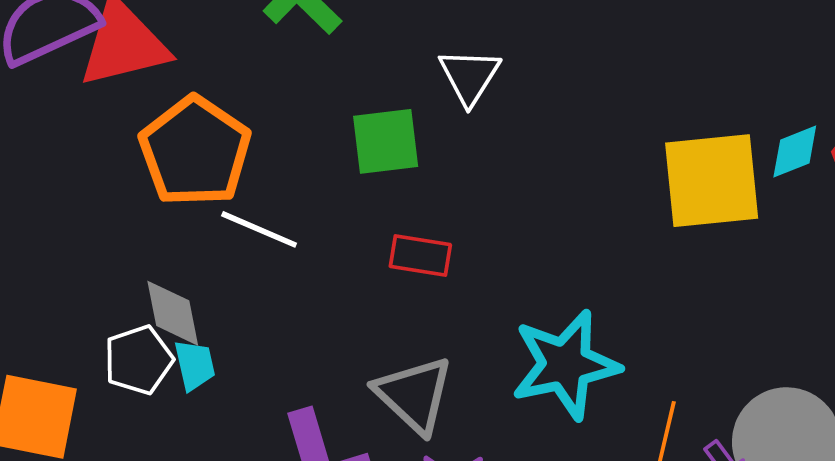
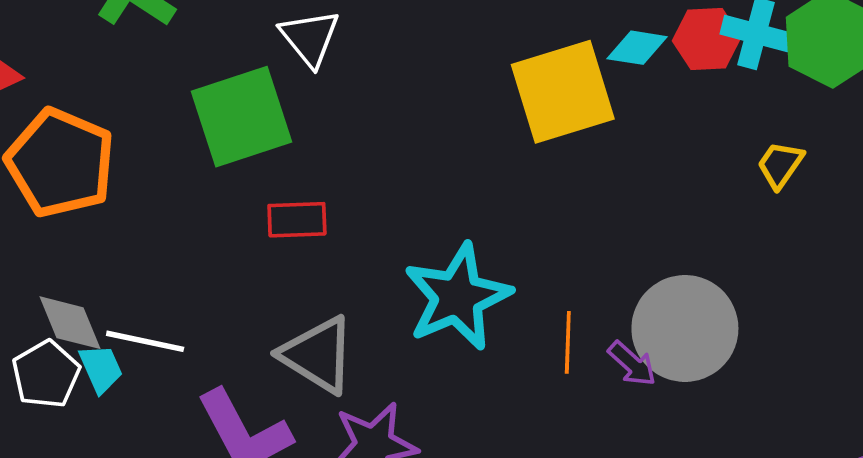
green square: (386, 141) -> (242, 117), size x1.4
cyan diamond: (795, 151) -> (637, 48), turned 42
white line: (259, 229) -> (145, 341), moved

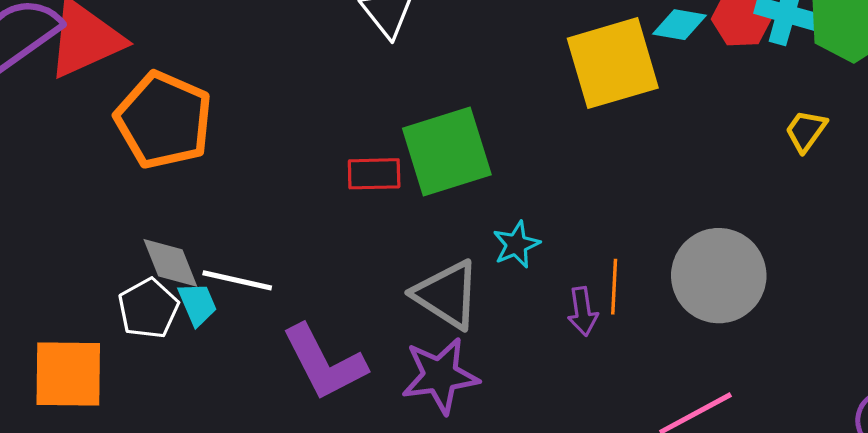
green square: (242, 117) -> (447, 152), moved
cyan star: (457, 297) -> (516, 245), size x0.5
gray triangle: (318, 355) -> (447, 295), moved
purple arrow: (632, 364) -> (583, 311), moved, turned 39

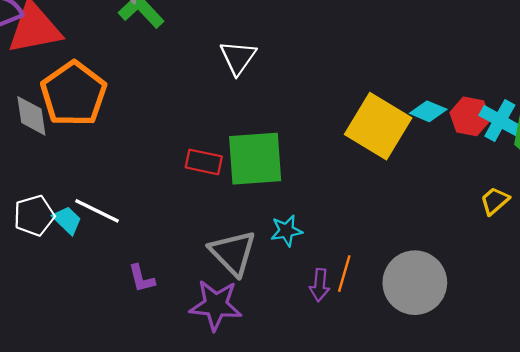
yellow square: (613, 63) -> (378, 126), turned 34
gray diamond: (170, 263) -> (31, 116), moved
cyan trapezoid: (197, 304) -> (67, 220), turned -36
purple L-shape: (324, 363) -> (141, 278), size x0.5

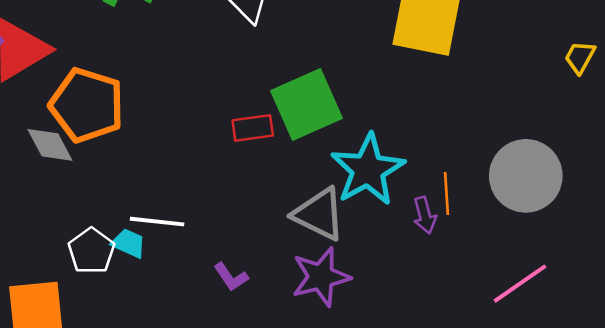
cyan star: (286, 231) -> (368, 170), size x2.0

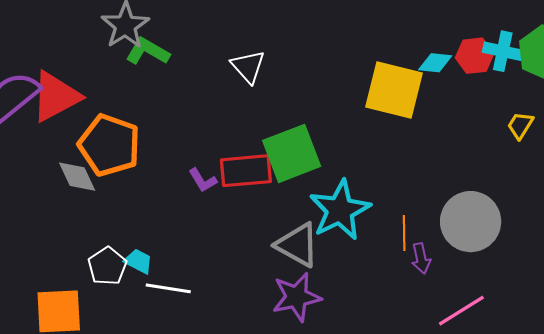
red rectangle: (253, 128) -> (246, 171), size x1.5
purple arrow: (425, 215) -> (421, 258), moved
white line: (157, 222) -> (168, 288), moved
purple L-shape: (231, 277) -> (203, 180), moved

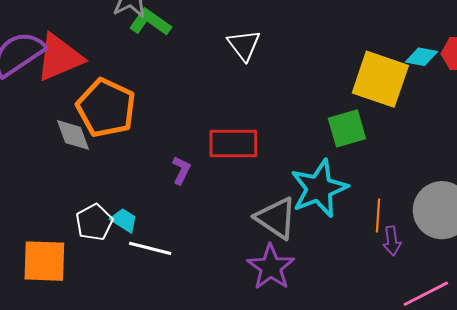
green square: (292, 153) -> (347, 128), moved, size x0.7
purple L-shape: (203, 180) -> (181, 170), moved, turned -128
purple star: (296, 297) -> (271, 267), turned -30

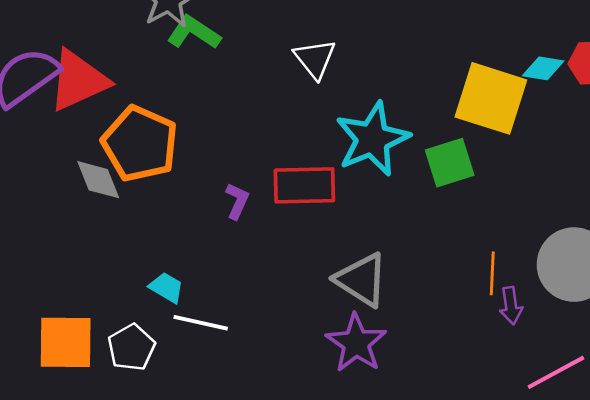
purple L-shape: (181, 170) -> (237, 201), moved
cyan star: (319, 188) -> (372, 139), moved
white pentagon: (94, 222) -> (131, 347), moved

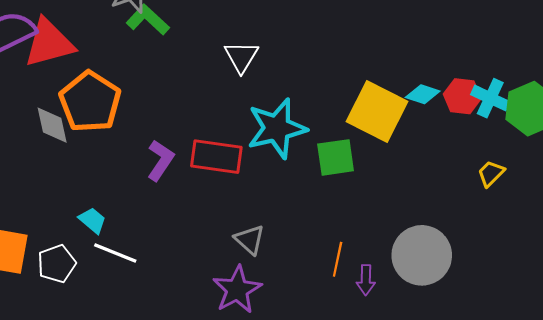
purple L-shape: (237, 201) -> (160, 160), size x1.4
orange line: (492, 273) -> (338, 259), moved
gray triangle: (361, 280) -> (250, 240), size x0.7

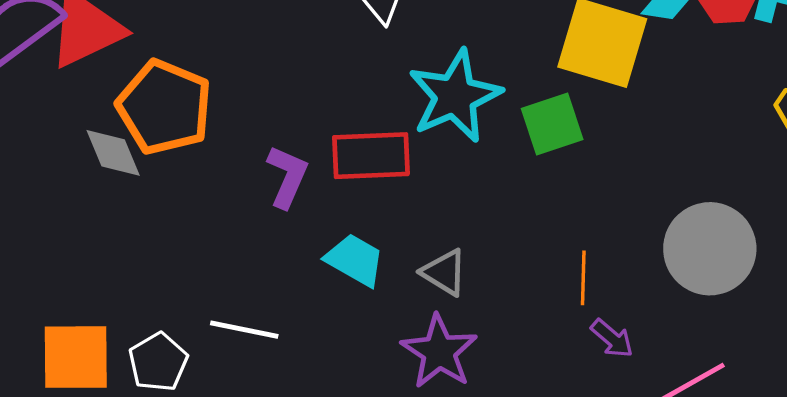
cyan trapezoid: (93, 220) -> (355, 260), moved, size x1.4
purple arrow: (366, 280) -> (612, 338), moved, turned -40

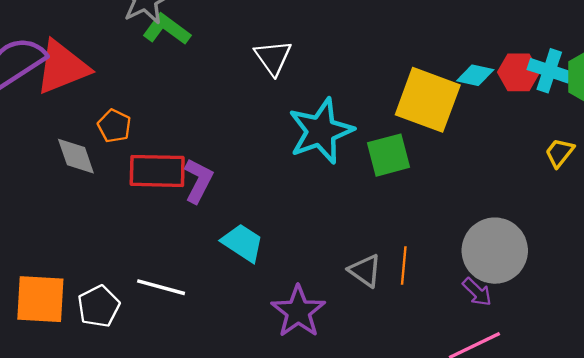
orange pentagon: (164, 107) -> (114, 126), size x0.5
red rectangle: (371, 156) -> (157, 171), moved
gray triangle: (444, 272) -> (365, 271), moved
purple arrow: (612, 338) -> (477, 292), moved

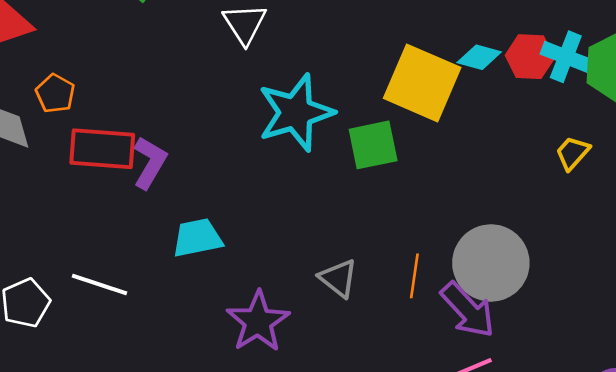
cyan trapezoid: (243, 243) -> (197, 238), turned -48
orange line: (404, 266) -> (414, 276), moved
purple arrow: (477, 292) -> (468, 310), size x1.6

